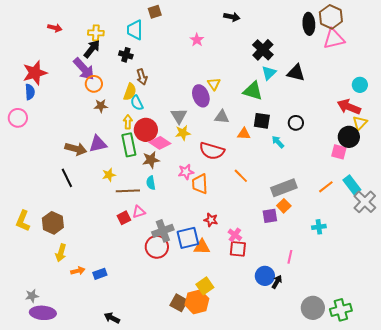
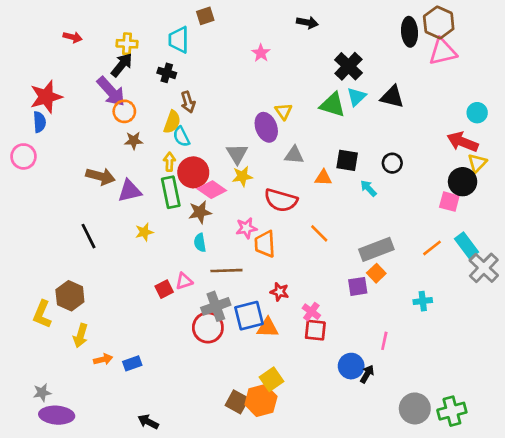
green triangle: (253, 91) -> (333, 105), moved
brown arrow: (76, 149) -> (100, 176), moved
brown line: (128, 191) -> (226, 271), moved
yellow L-shape: (23, 221) -> (42, 314), moved

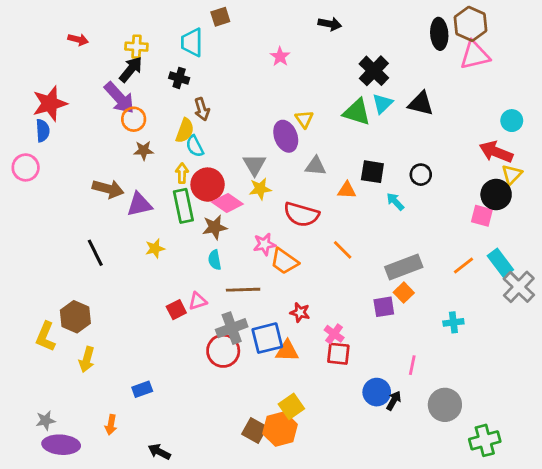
orange trapezoid: (265, 244) -> (284, 261), turned -52
orange arrow: (103, 359) -> (111, 425), moved, turned 114
gray circle: (415, 408) -> (445, 405), moved

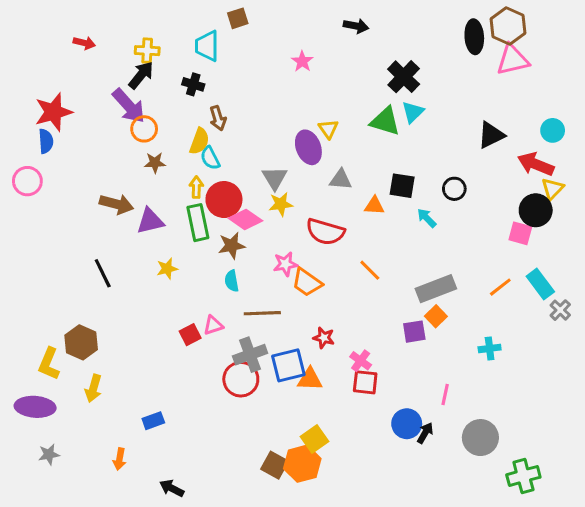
black triangle: (421, 104) -> (491, 135), moved, turned -40
gray cross: (519, 287) -> (560, 310), size x0.6
purple ellipse: (61, 445) -> (35, 407), moved

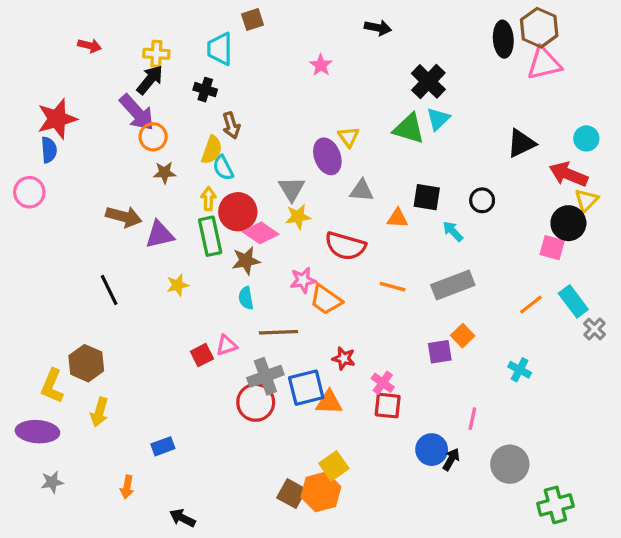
orange line: (370, 270) -> (393, 287), turned -30
gray rectangle: (436, 289) -> (453, 285), moved
cyan cross: (490, 348) -> (520, 370), turned 35

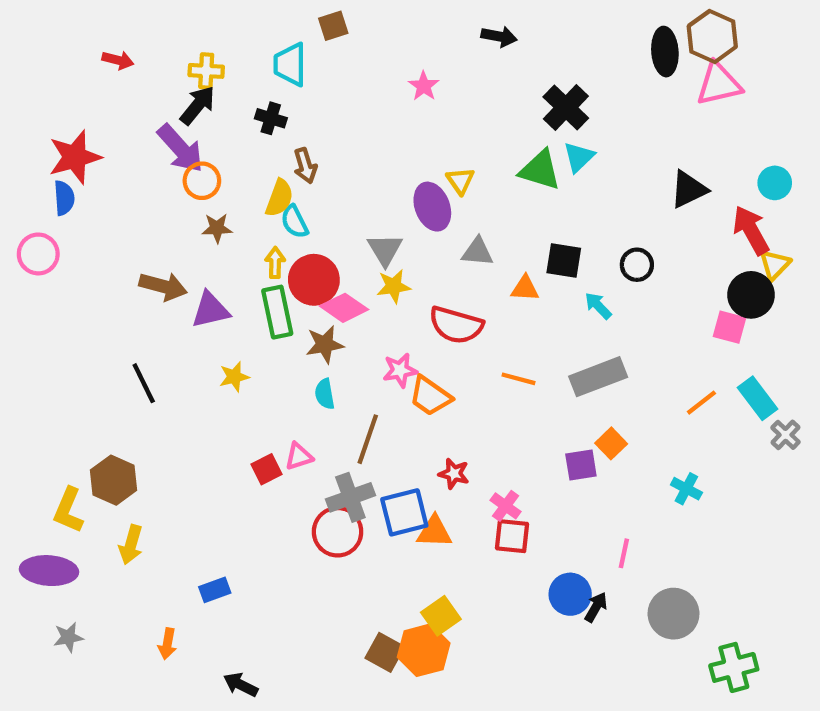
red arrow: (568, 174) -> (751, 230), turned 39
brown line: (279, 332) -> (368, 439), turned -69

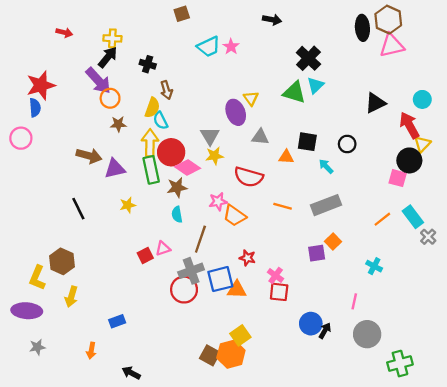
cyan trapezoid: (290, 64) -> (209, 47), moved, turned -115
yellow arrow: (275, 263) -> (150, 143), size x1.6
pink line: (624, 553) -> (354, 301), moved

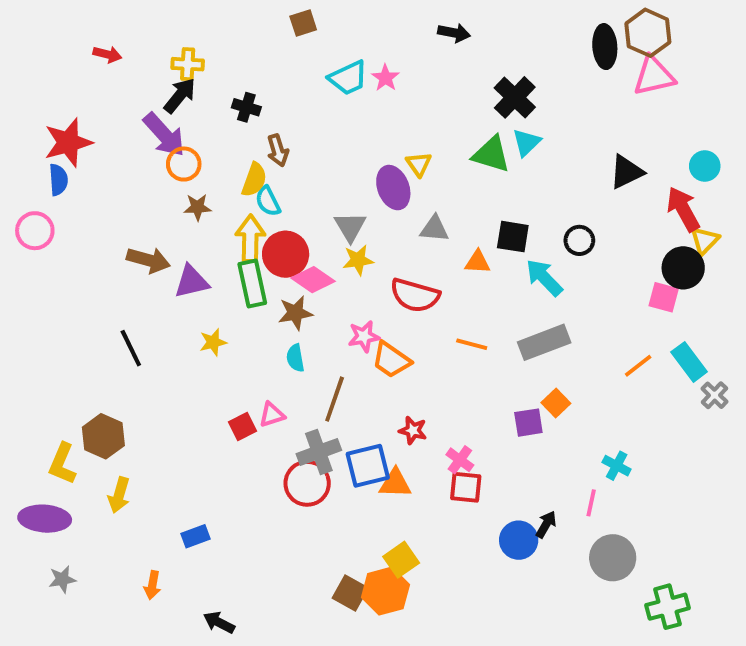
cyan arrow: (326, 166) -> (544, 278), size x1.5
cyan cross: (374, 266) -> (617, 466), moved
black arrow: (325, 331) -> (546, 524), moved

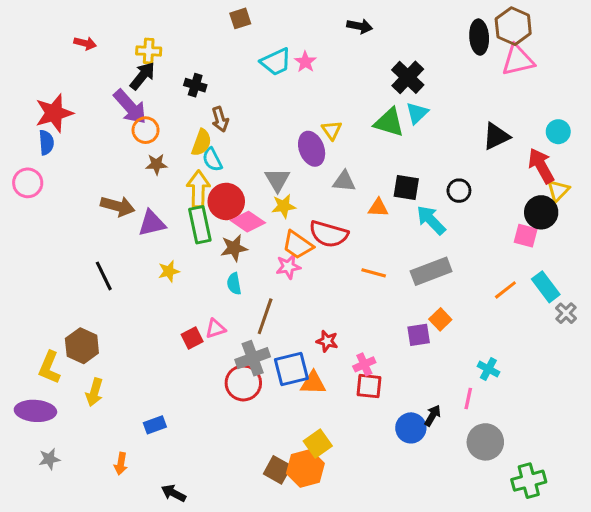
orange trapezoid: (391, 360) -> (298, 245), moved
pink cross: (460, 460) -> (364, 364), turned 30

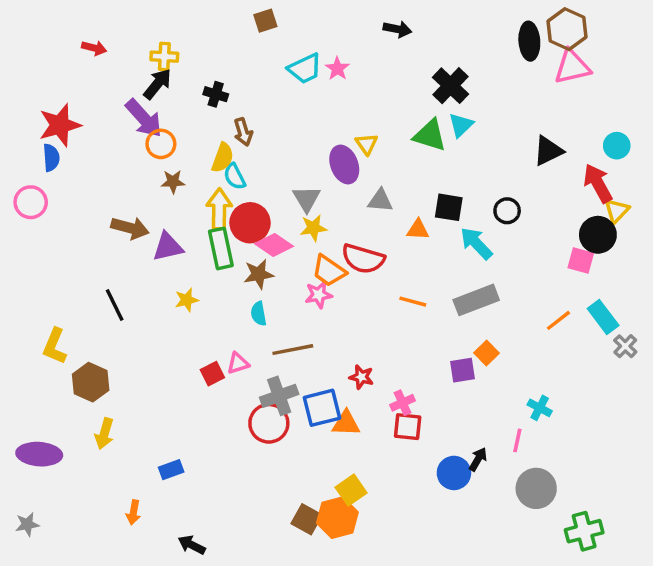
brown line: (265, 316) -> (293, 350), turned 60
yellow L-shape: (49, 367) -> (55, 346), moved
gray star: (49, 459) -> (27, 524), moved

